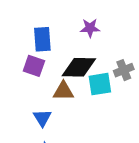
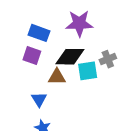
purple star: (90, 28) -> (79, 23), size x1.6
blue rectangle: (42, 39) -> (39, 33), turned -66

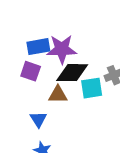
purple star: (79, 23) -> (62, 49), moved
blue rectangle: (39, 33) -> (38, 47), turned -30

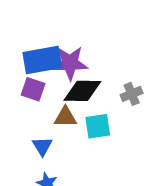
blue rectangle: (38, 47) -> (42, 60), size x1.4
cyan square: (92, 88) -> (98, 126), moved

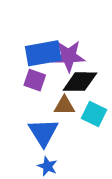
cyan square: (98, 126) -> (94, 114), turned 35
blue triangle: (42, 146) -> (43, 132), size x1.6

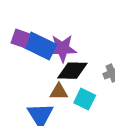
blue rectangle: (43, 53) -> (40, 46), turned 36
purple square: (35, 80) -> (20, 38), moved

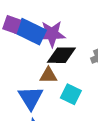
cyan square: (85, 99) -> (71, 94), moved

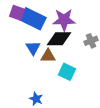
purple star: (52, 34) -> (64, 20), moved
blue triangle: (31, 98) -> (33, 48), moved, size x0.7

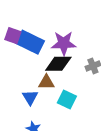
blue triangle: (33, 48) -> (30, 97), moved

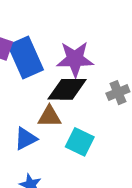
blue rectangle: (30, 42) -> (26, 58), turned 40
blue triangle: (30, 97) -> (26, 139), turned 35

